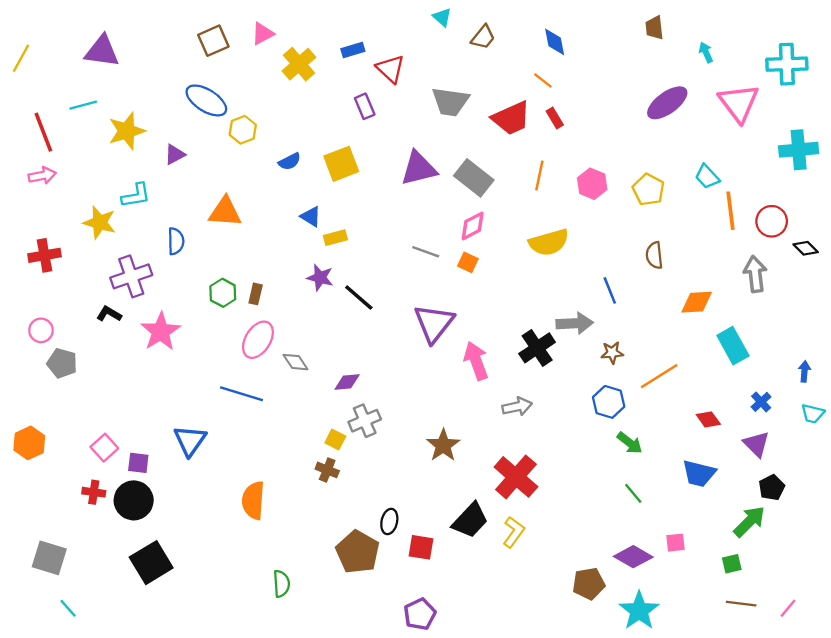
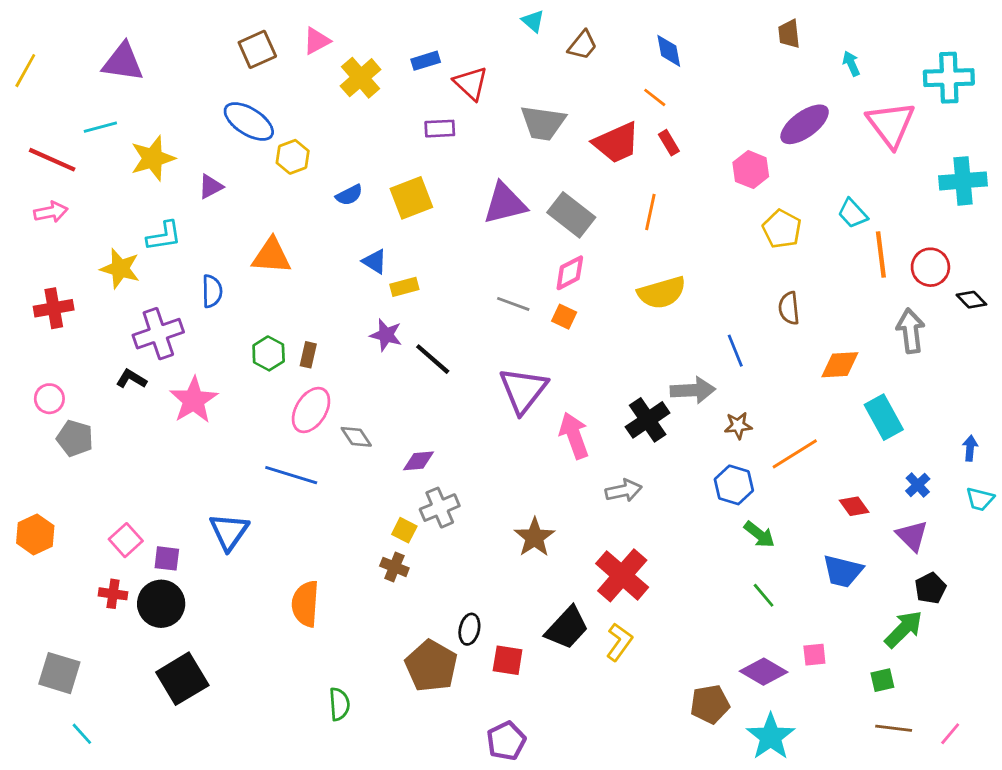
purple rectangle: (365, 106) -> (440, 129), turned -70
red line: (43, 132) -> (52, 160), turned -45
pink hexagon: (592, 184) -> (751, 170), moved

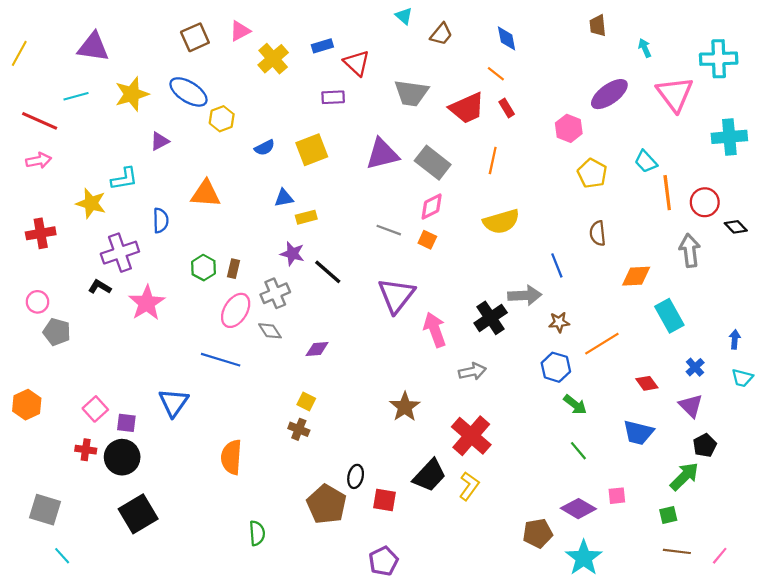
yellow star: (153, 158) -> (132, 94), moved
blue triangle: (375, 261) -> (284, 198), turned -42
gray cross: (440, 508) -> (275, 293), moved

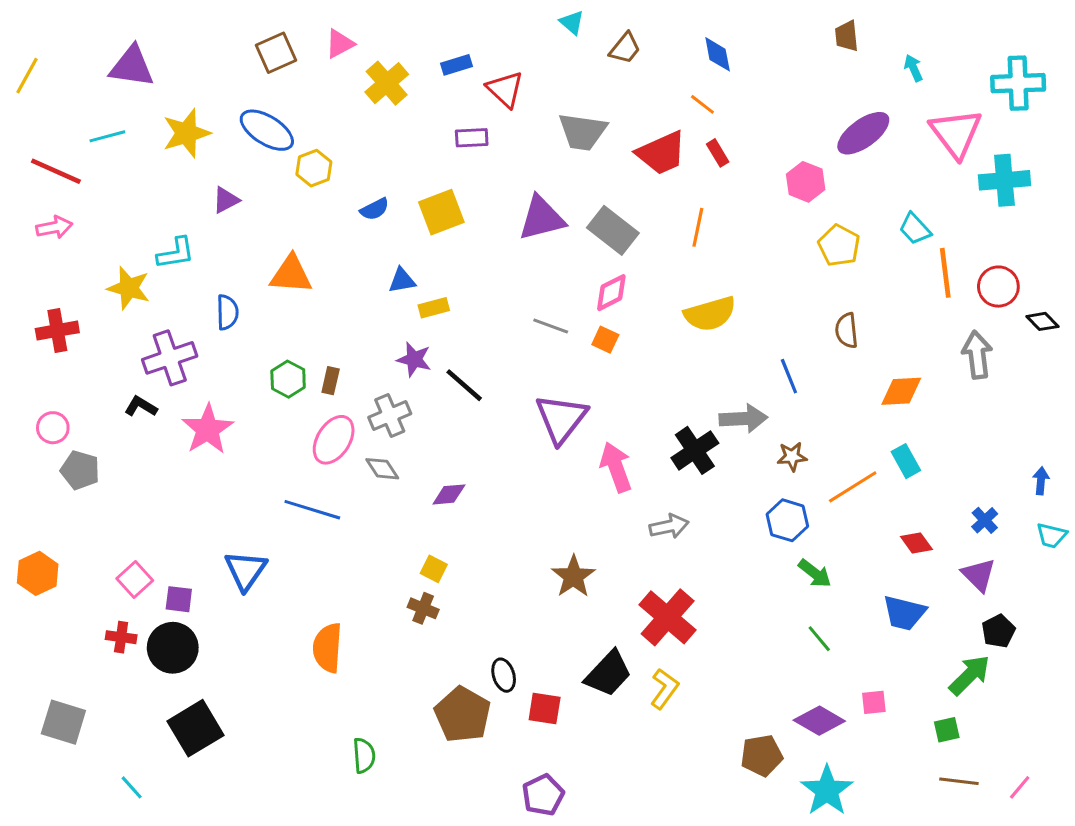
cyan cross: (729, 137) -> (1004, 180), moved
cyan rectangle: (669, 316) -> (906, 461), moved, size x0.7
black ellipse: (356, 476) -> (504, 675), turned -30
cyan line: (62, 556) -> (132, 787), moved

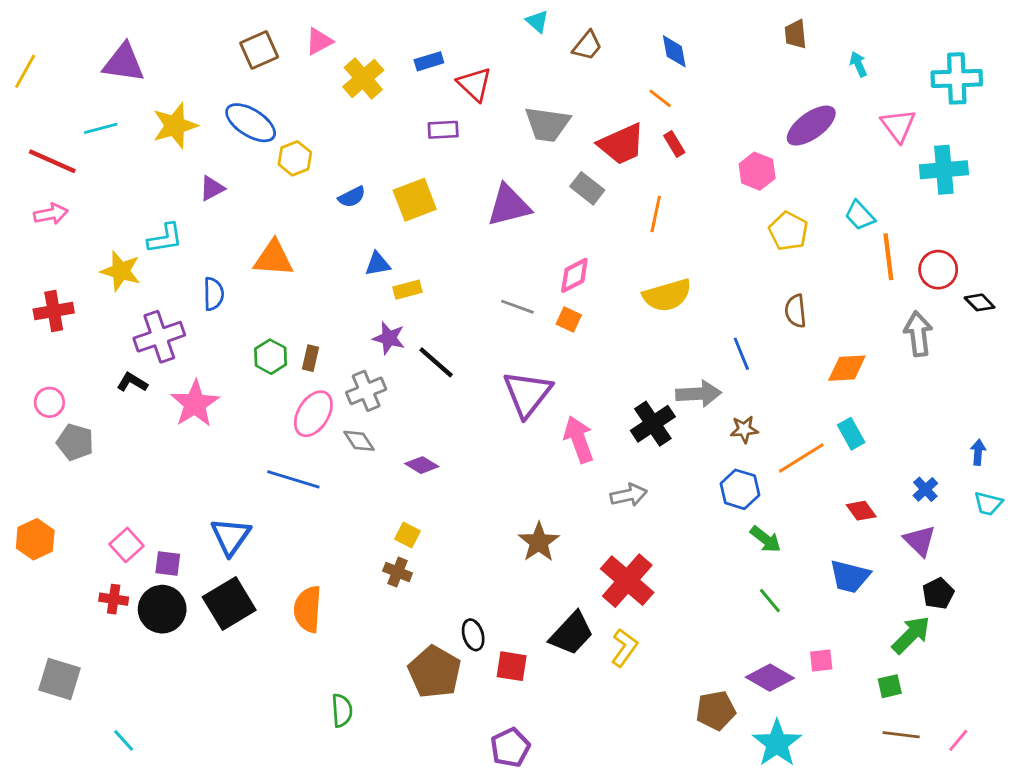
pink triangle: (956, 133) -> (898, 126), size x0.7
gray rectangle: (613, 230) -> (587, 188), moved, size x0.7
purple diamond: (449, 494) -> (422, 465), turned 36
black square: (195, 728) -> (229, 603), moved

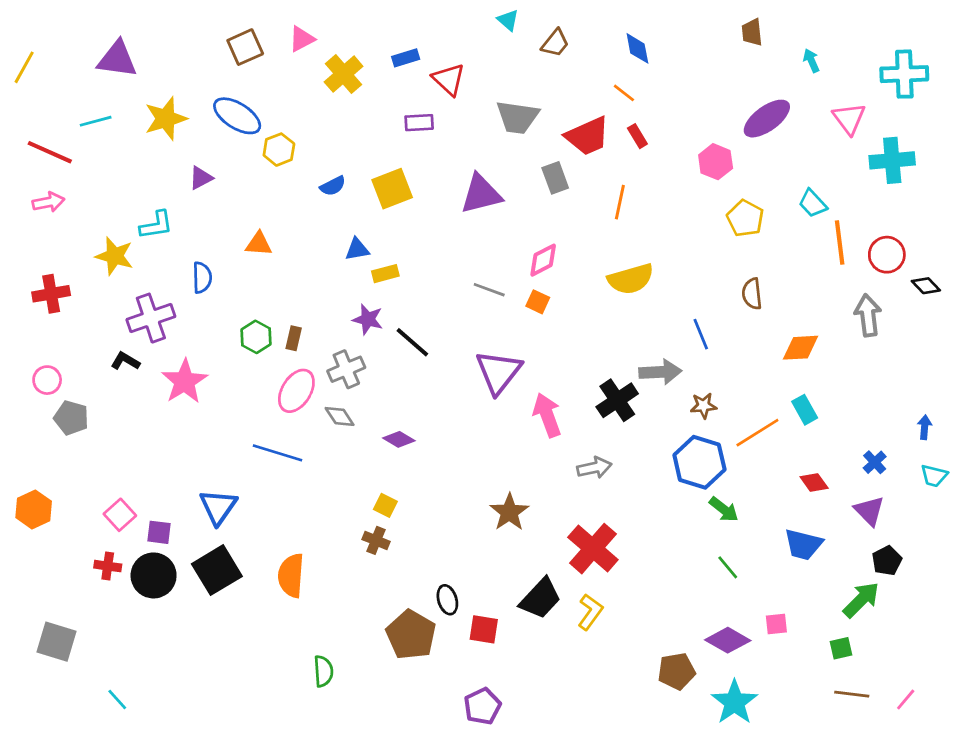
gray rectangle: (587, 188) -> (555, 178), turned 32
orange triangle: (273, 258) -> (259, 244), size x0.7
blue hexagon: (740, 489) -> (699, 462), size x1.4

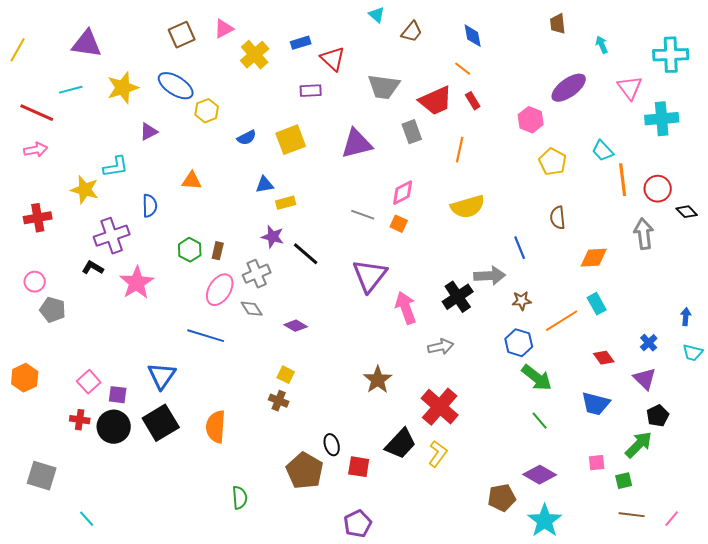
blue hexagon: (699, 462) -> (519, 343), size x0.7
green arrow: (724, 509) -> (537, 378), size x1.4
pink square: (776, 624) -> (597, 463), moved

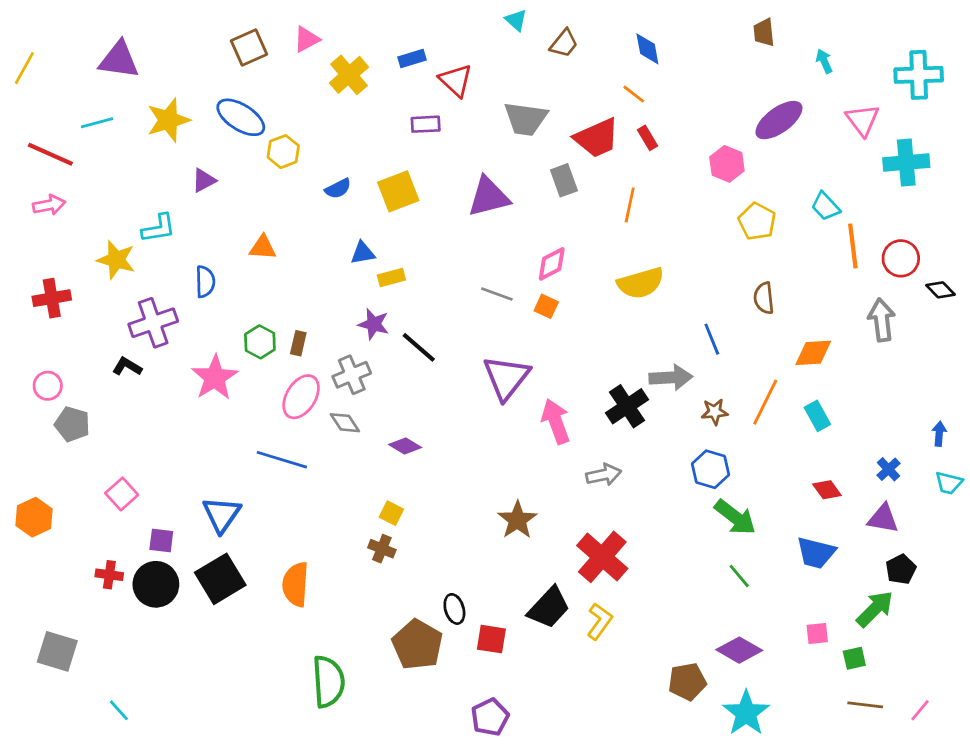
pink star: (137, 283) -> (215, 378), moved
orange line: (562, 321) -> (765, 402), moved, turned -32
purple triangle: (645, 379) -> (883, 519), turned -35
pink square: (89, 382) -> (122, 494), moved
green semicircle: (240, 498) -> (328, 682), size x1.6

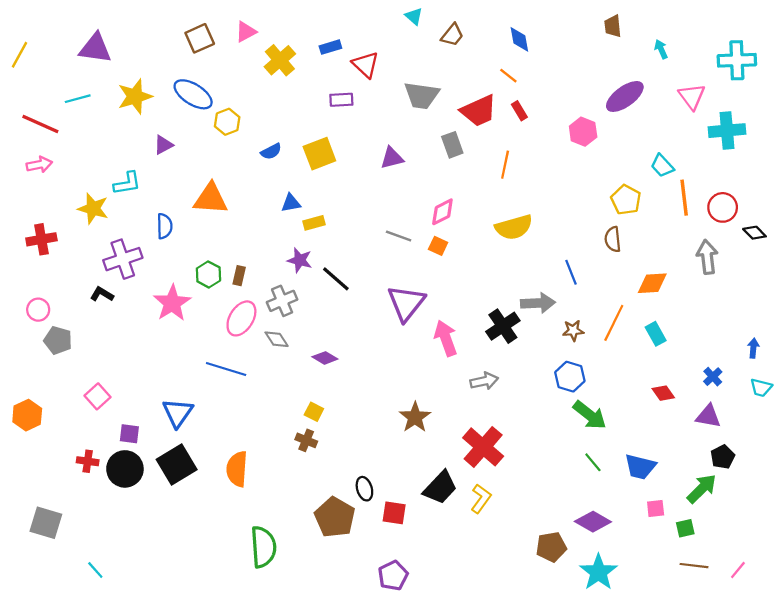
purple triangle: (489, 197) -> (392, 158), size x0.7
yellow pentagon: (757, 221) -> (626, 200), moved
orange triangle: (263, 247) -> (211, 199), size x1.6
blue trapezoid: (816, 553) -> (640, 467), moved

